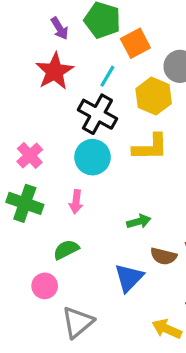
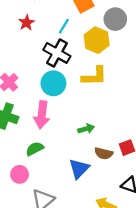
red star: (55, 71) -> (27, 23), size x0.6
pink arrow: (76, 202) -> (42, 115), size x1.6

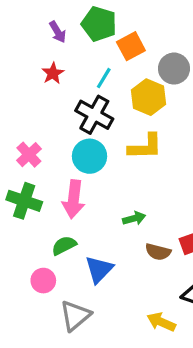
blue triangle: (79, 169) -> (99, 269), moved

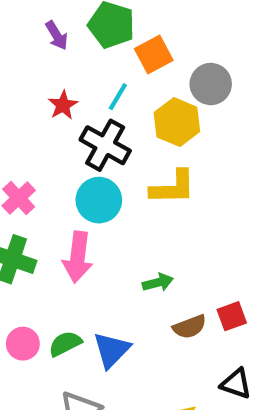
red star: (53, 73) -> (63, 105), moved
green semicircle: (64, 245) -> (65, 344), moved
brown semicircle: (158, 252) -> (190, 327), turned -35
pink circle: (43, 281) -> (23, 344), moved

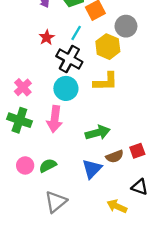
green arrow: (158, 282) -> (98, 133), size x1.5
blue triangle: (111, 350) -> (92, 169), moved

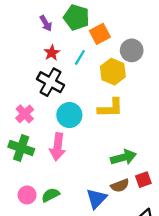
red star: (47, 37) -> (52, 53), moved
black cross: (69, 59) -> (51, 82), moved
green arrow: (98, 133) -> (123, 157), moved

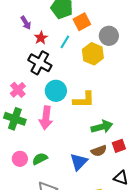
purple arrow: (46, 23) -> (26, 23), moved
yellow L-shape: (110, 108) -> (84, 100), moved

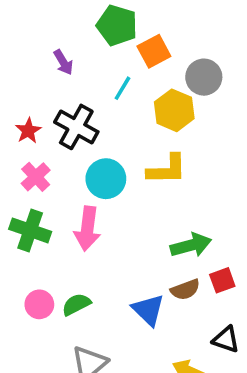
purple arrow: (26, 23) -> (63, 62), moved
red star: (41, 38) -> (28, 131), moved
yellow L-shape: (84, 100) -> (167, 169), moved
blue triangle: (79, 162) -> (148, 310), turned -30

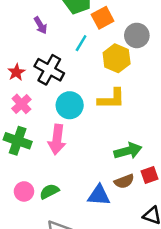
blue triangle: (148, 310) -> (99, 195), turned -40

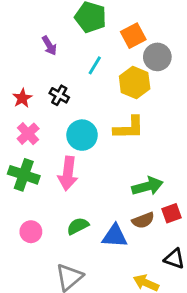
orange square: (103, 18) -> (133, 36), moved
black cross: (49, 70) -> (59, 95), size x0.6
green semicircle: (49, 191) -> (78, 226), moved

